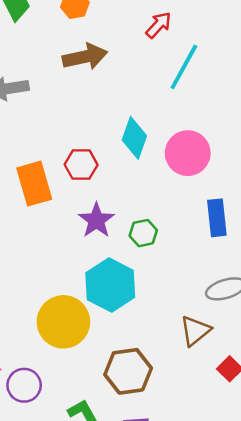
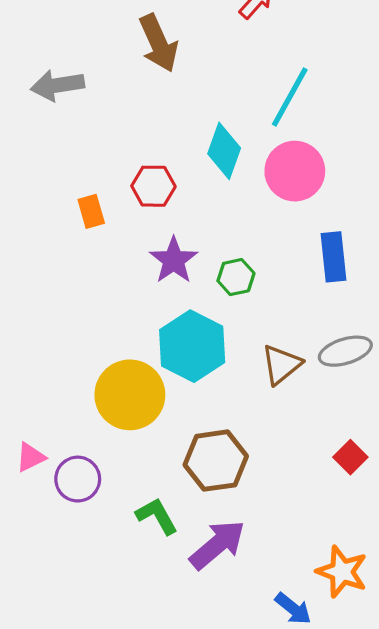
brown arrow: (85, 57) -> (158, 43), turned 78
cyan line: (184, 67) -> (290, 97), moved
orange rectangle: (34, 184) -> (91, 211), size x0.6
brown triangle: (195, 331) -> (281, 365), moved

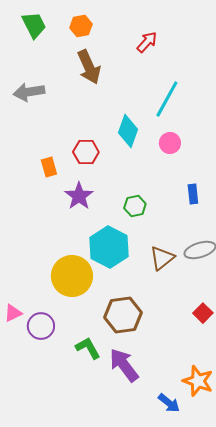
pink circle: (295, 171) -> (170, 143), size x0.6
blue rectangle: (334, 257) -> (193, 194), size x0.7
purple star: (174, 260) -> (79, 196), moved
purple arrow: (217, 545) -> (124, 365), turned -87

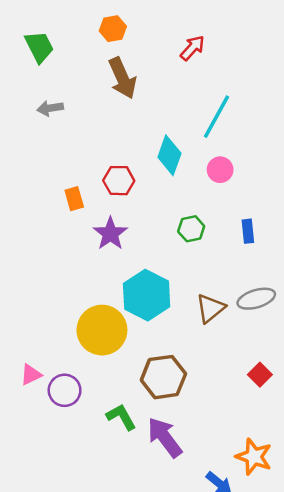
green trapezoid: (34, 25) -> (39, 47), moved
gray arrow: (29, 92) -> (50, 108), size x0.7
green hexagon: (135, 206) -> (191, 229), moved

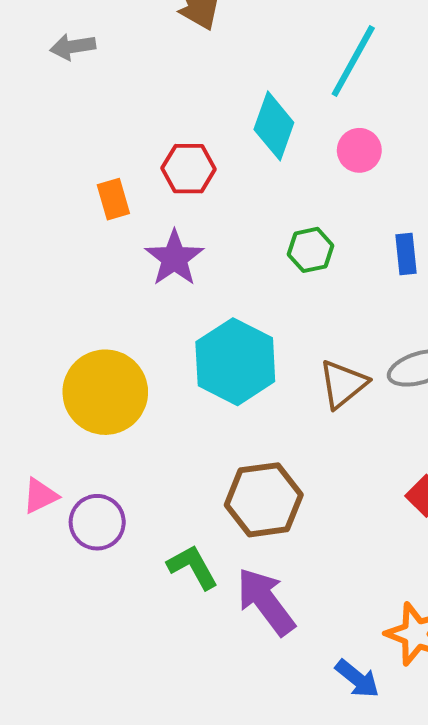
yellow circle: (102, 330) -> (105, 392), moved

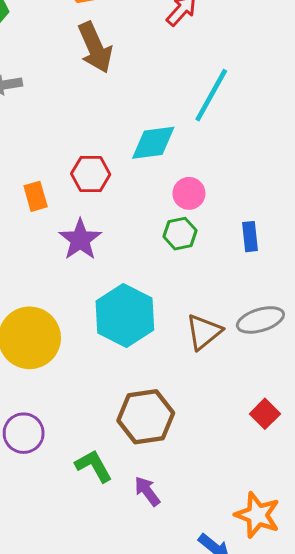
cyan diamond: (274, 126) -> (153, 143), turned 63
pink circle: (359, 150) -> (189, 193), moved
purple arrow: (266, 601) -> (147, 491), size x0.6

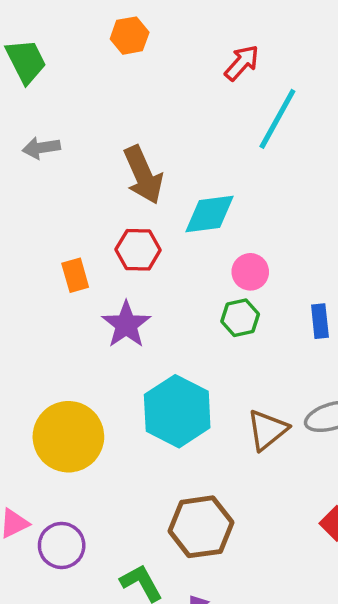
brown arrow: (95, 47) -> (143, 175), moved
cyan line: (211, 95) -> (277, 119), moved

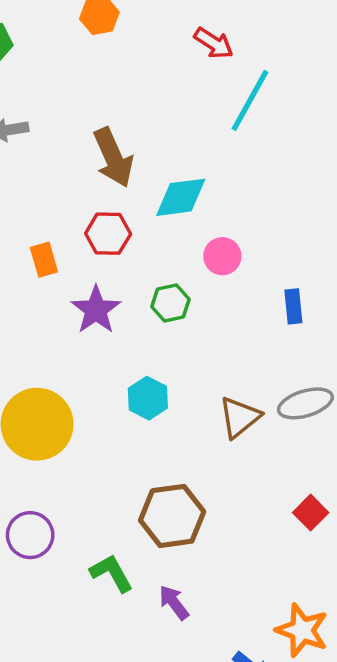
red arrow: (242, 63) -> (214, 43), turned 81
green hexagon: (240, 318) -> (170, 303), moved
cyan hexagon: (177, 411) -> (148, 398), size x0.6

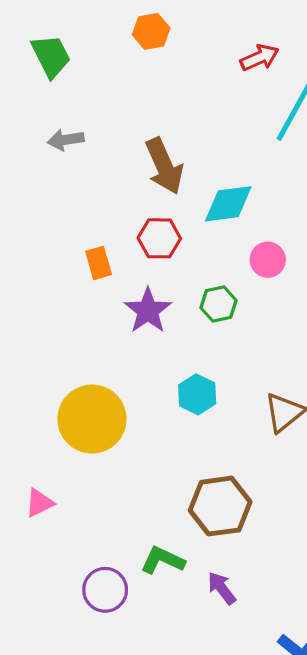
red arrow: (214, 43) -> (260, 58), turned -57
purple circle: (30, 535) -> (105, 590), moved
green L-shape: (112, 573) -> (163, 560), turned -36

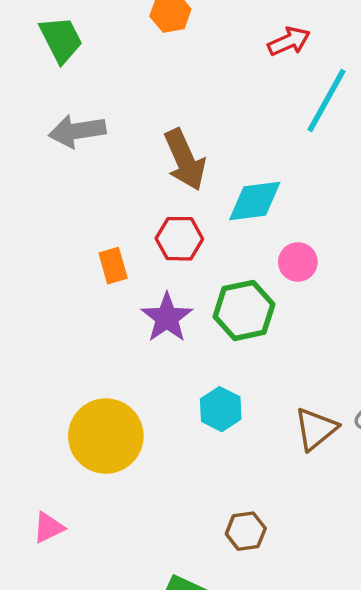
gray arrow: (66, 140) -> (77, 131), size x1.4
green hexagon: (218, 304) -> (244, 310), size x1.5
brown hexagon: (220, 506) -> (246, 531), size x0.6

